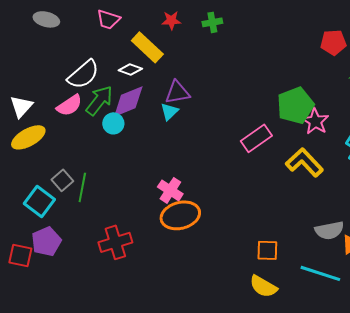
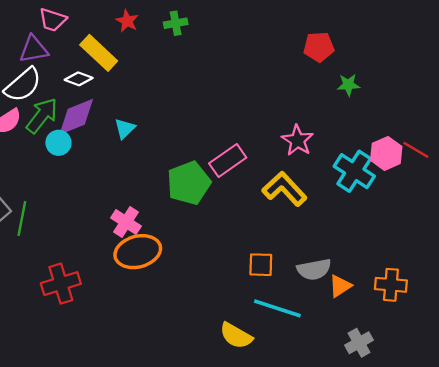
red star: (171, 20) -> (127, 21), turned 30
purple triangle: (177, 92) -> (34, 49), moved
green pentagon: (295, 105) -> (189, 183), moved
orange square: (267, 250) -> (261, 265), moved
cyan line: (320, 273) -> (277, 308), moved

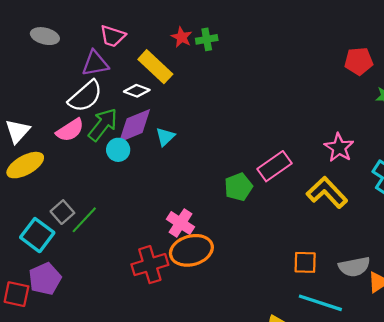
green cross: (176, 23) -> (207, 39), moved
cyan triangle: (125, 129) -> (165, 137), moved
green pentagon: (189, 183) -> (238, 187), size x0.7
green line: (22, 218) -> (84, 220), turned 32
red cross: (61, 284) -> (150, 265), moved

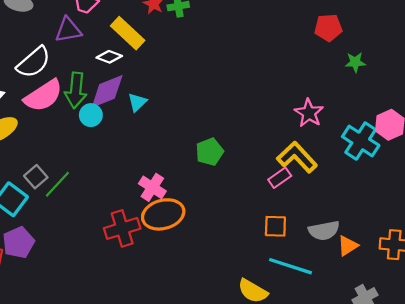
white semicircle: (85, 96) -> (34, 62), moved
green arrow: (103, 125) -> (76, 90), turned 148
pink semicircle: (70, 130) -> (43, 96), size x1.4
pink rectangle: (274, 166) -> (280, 178), moved, size x0.7

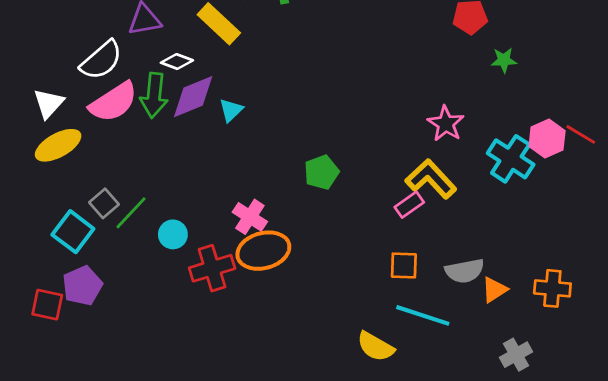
white diamond: (109, 57) -> (177, 62), moved
cyan circle: (91, 115) -> (173, 234), moved

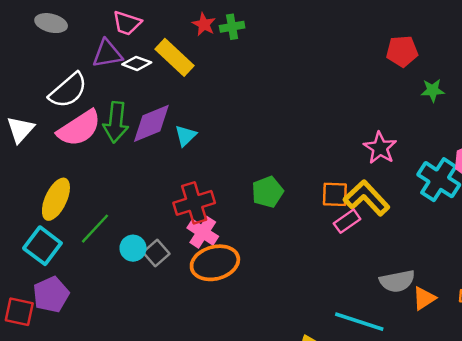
white diamond: (177, 62) -> (137, 63), moved
yellow ellipse: (58, 145) -> (56, 199), moved, turned -36
gray square: (104, 203) -> (156, 253), moved
orange square: (404, 265) -> (335, 194), moved
red cross: (212, 268) -> (194, 203), moved

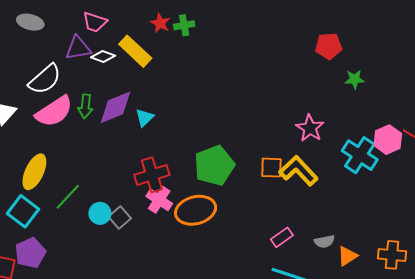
green arrow: (116, 122) -> (85, 106), size x0.7
green pentagon: (268, 192) -> (214, 166), size x1.5
pink rectangle: (347, 221) -> (282, 237), moved
orange ellipse: (215, 263) -> (196, 210), moved
gray semicircle: (397, 281) -> (324, 241), size x0.7

